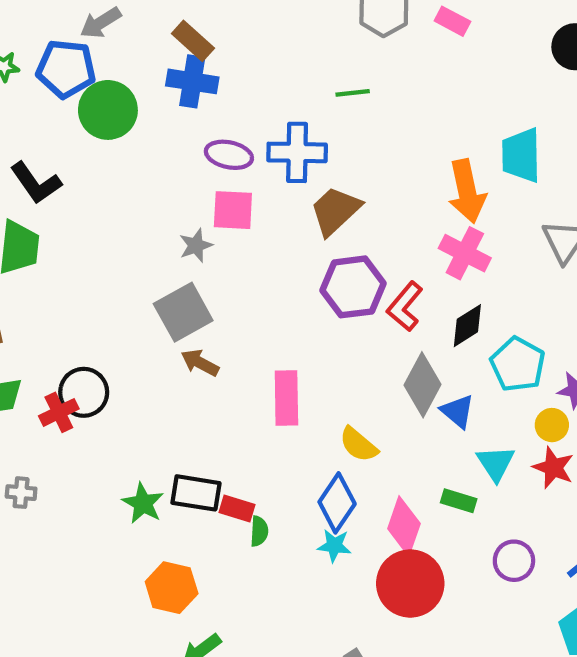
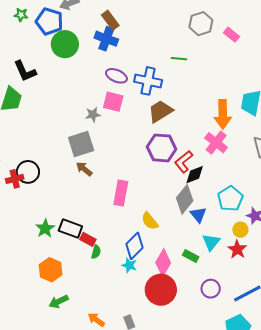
black diamond: (467, 326) -> (195, 175), moved

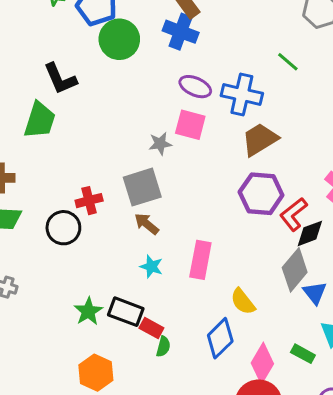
green line: (179, 59) -> (288, 62), turned 35
red cross: (15, 179) -> (89, 201), moved
cyan star: (129, 265) -> (151, 267), moved

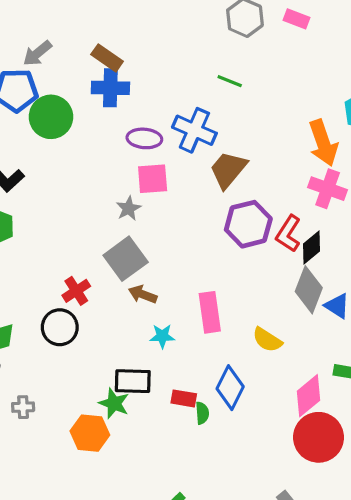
blue cross: (242, 94) -> (194, 130), turned 30
black rectangle: (126, 312) -> (133, 381), moved
blue diamond: (220, 338) -> (230, 388), moved
pink diamond: (262, 363) -> (308, 396), turned 39
orange hexagon: (96, 373) -> (90, 433), moved

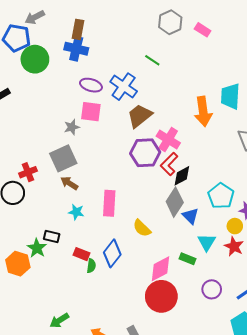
brown rectangle: (107, 58) -> (78, 29), turned 54
pink cross: (328, 189) -> (168, 139), moved
black rectangle: (133, 381) -> (52, 236), size x0.7

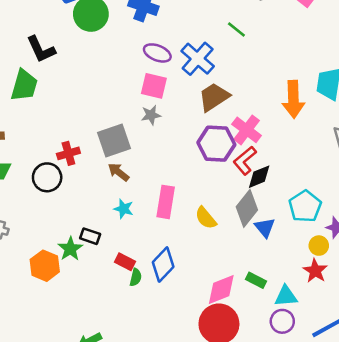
gray star: (72, 127) -> (151, 115), moved
yellow semicircle: (142, 228) -> (206, 218), moved
cyan triangle: (207, 242) -> (286, 296), moved, turned 48

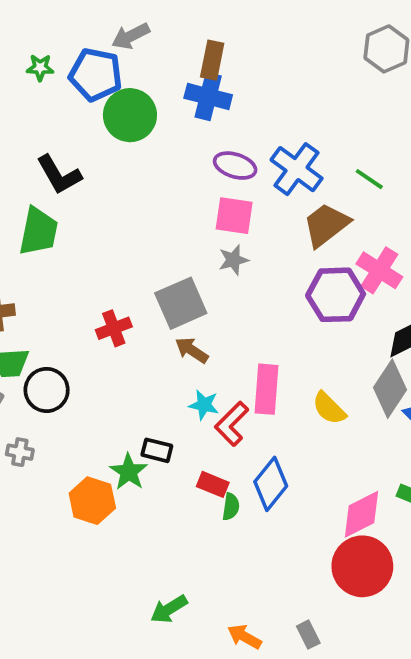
green line: (236, 30) -> (369, 179), moved
red L-shape: (245, 160) -> (232, 424), moved
black circle: (47, 177) -> (47, 390), moved

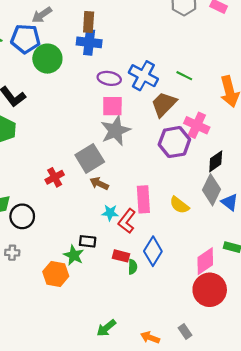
gray star: (233, 260) -> (115, 131), size x1.8

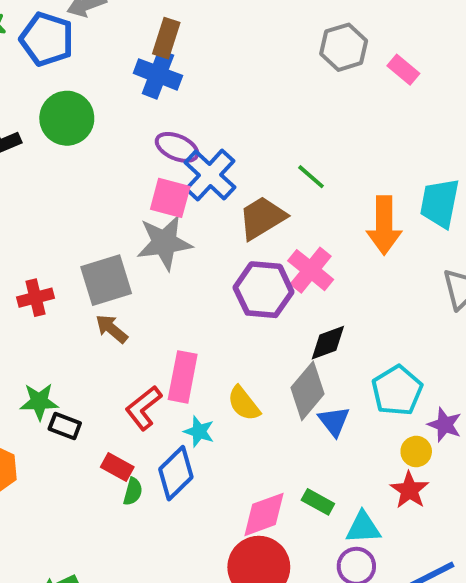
green circle: (47, 59) -> (67, 118), moved
blue cross: (143, 76) -> (210, 175), moved
cyan star: (110, 213) -> (199, 431), moved
green star: (74, 255) -> (39, 402), moved, turned 30

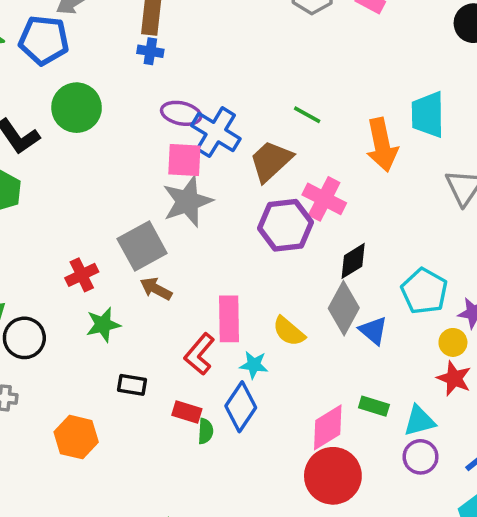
blue cross: (158, 74) -> (150, 51), size x0.6
green star: (39, 402) -> (103, 325), moved

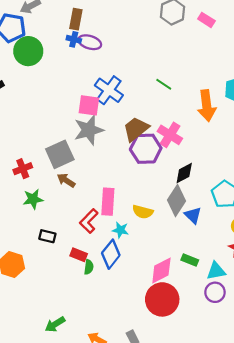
green circle: (77, 108) -> (28, 51), moved
purple ellipse: (181, 113) -> (90, 42), moved
brown trapezoid: (271, 161) -> (136, 129), moved
yellow semicircle: (289, 331) -> (143, 212), turned -30

